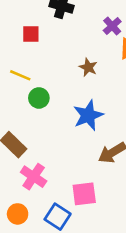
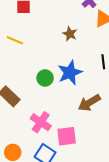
green circle: (39, 98) -> (45, 78), moved
pink cross: (34, 177) -> (41, 122), moved

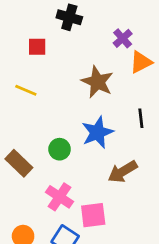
brown star: (70, 34) -> (97, 82), size x1.6
green circle: (45, 78) -> (60, 149), moved

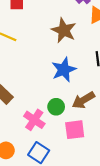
green circle: (60, 149) -> (56, 107), moved
pink square: (93, 215) -> (75, 130), moved

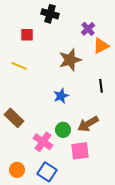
brown star: (64, 30) -> (70, 60), turned 30
blue star: (64, 70) -> (61, 96), moved, size x0.7

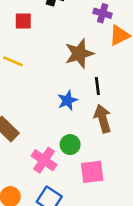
purple cross: (88, 29) -> (103, 13), turned -32
black line: (101, 86) -> (97, 86), moved
brown arrow: (88, 124) -> (103, 119), moved, turned 105

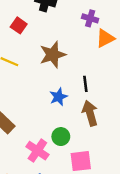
red square: (23, 21) -> (19, 25), turned 35
brown star: (79, 54) -> (53, 55), moved

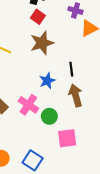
red square: (19, 25) -> (38, 17), moved
pink cross: (37, 151) -> (28, 105), moved

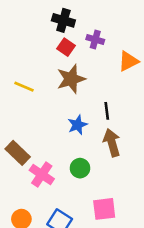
purple cross: (76, 10) -> (95, 39), moved
pink cross: (28, 105) -> (42, 175), moved
pink square: (67, 138) -> (104, 209), moved

